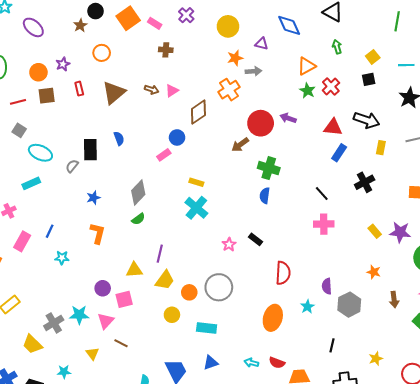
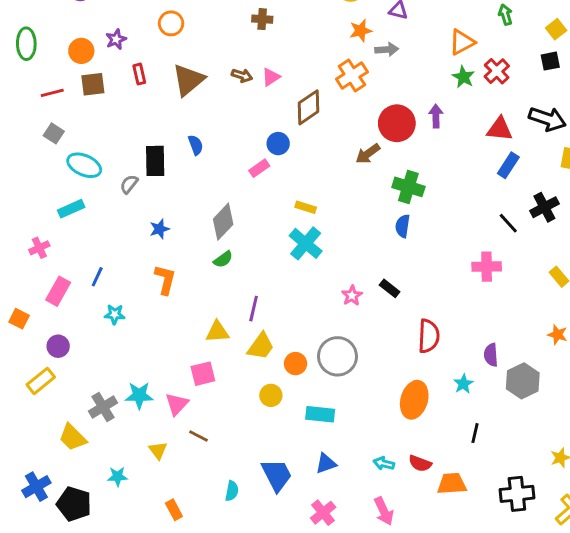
purple arrow: (288, 118) -> (436, 116), turned 70
black line: (322, 194) -> (508, 223), moved
purple circle: (103, 288) -> (58, 346), moved
black line: (332, 345) -> (475, 433), moved

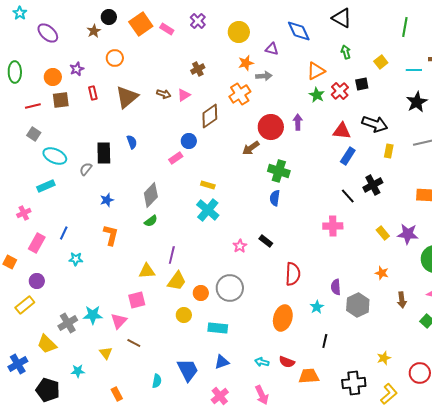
brown cross: (262, 19) -> (198, 69), moved, turned -32
black square: (550, 61) -> (362, 84), moved
blue cross: (36, 487) -> (18, 364), moved

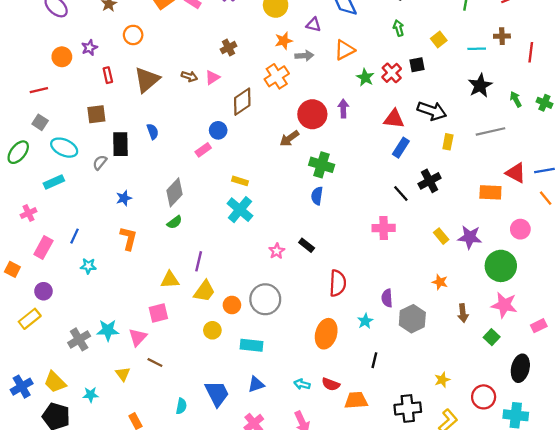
orange triangle: (316, 71) -> (345, 50), moved
green ellipse: (15, 72) -> (18, 152), moved, turned 40
brown square: (61, 100) -> (96, 114), moved
yellow trapezoid: (47, 344) -> (55, 382), moved

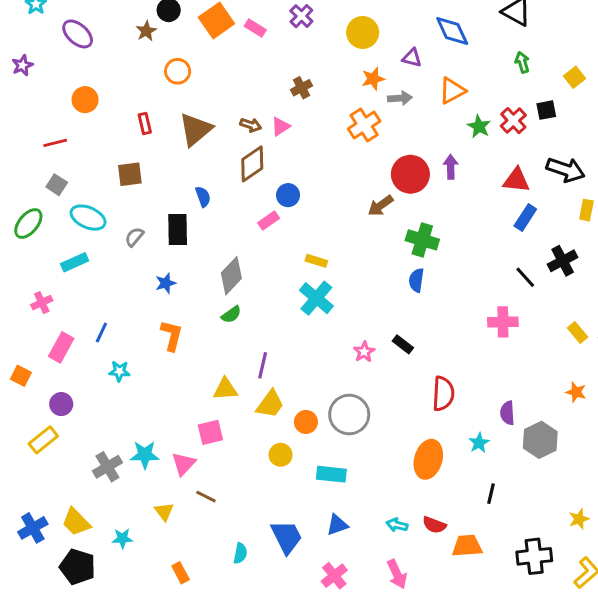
purple star: (89, 48) -> (22, 65), moved
brown diamond: (242, 102) -> (252, 164), moved
black rectangle: (120, 144) -> (178, 229), moved

